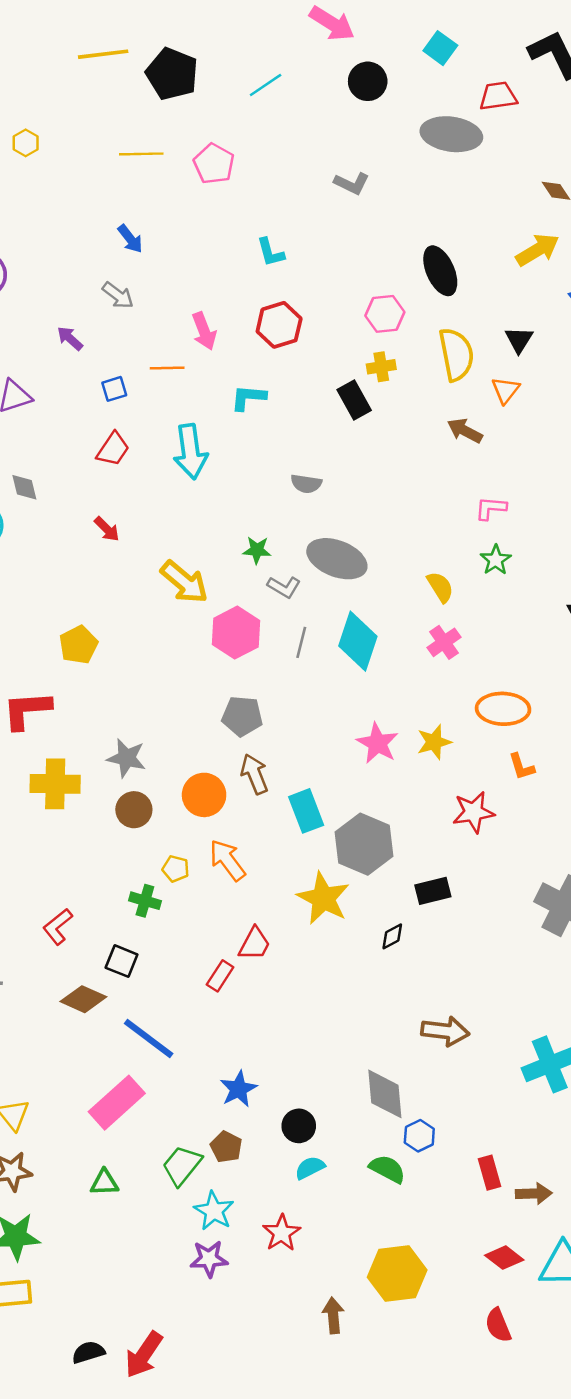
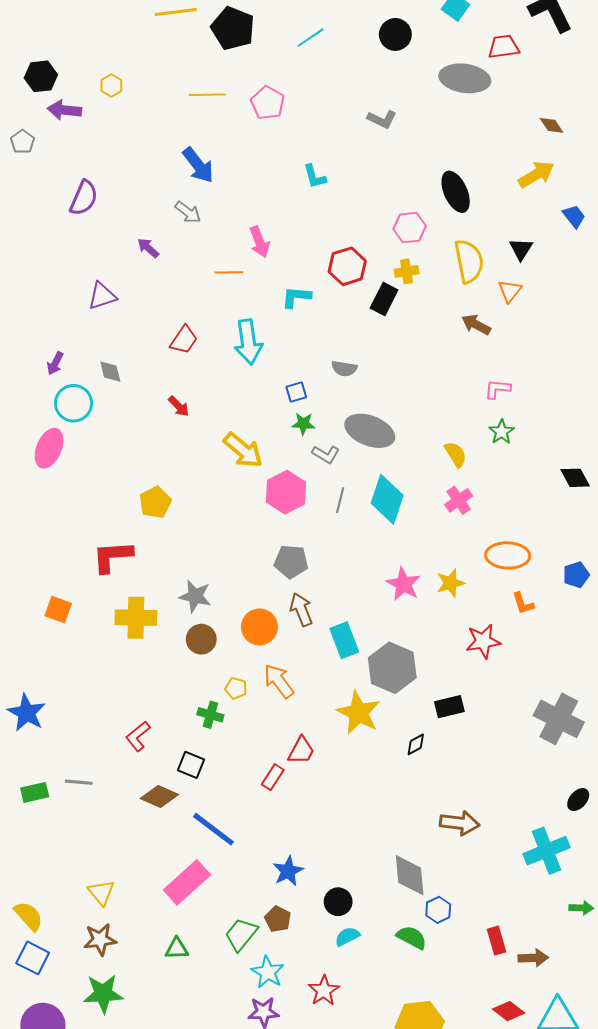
blue arrow: (130, 239) -> (198, 165), size x1.5
red hexagon: (279, 325) -> (347, 266), moved
blue square: (114, 389) -> (296, 392), moved
black rectangle: (354, 400) -> (384, 299), turned 56

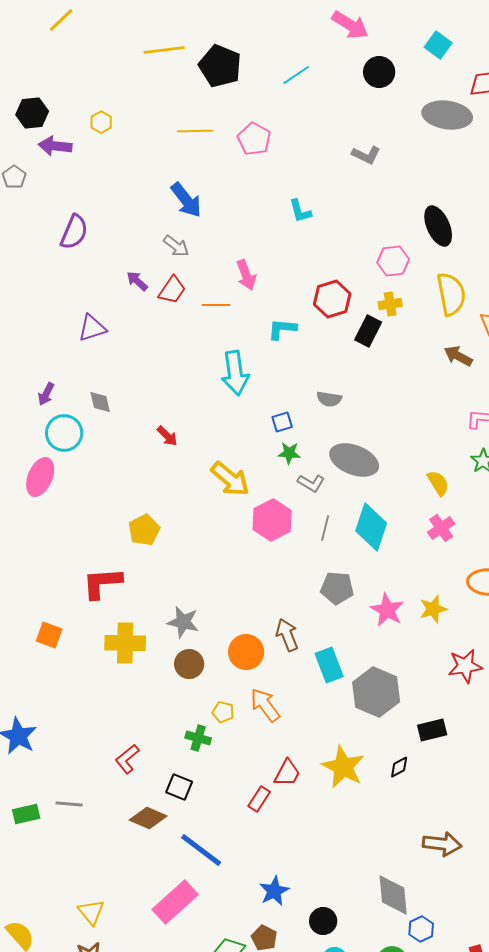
red trapezoid: (184, 340) -> (172, 290), moved
gray pentagon: (291, 562) -> (337, 588), moved
yellow star: (359, 713) -> (343, 767), moved

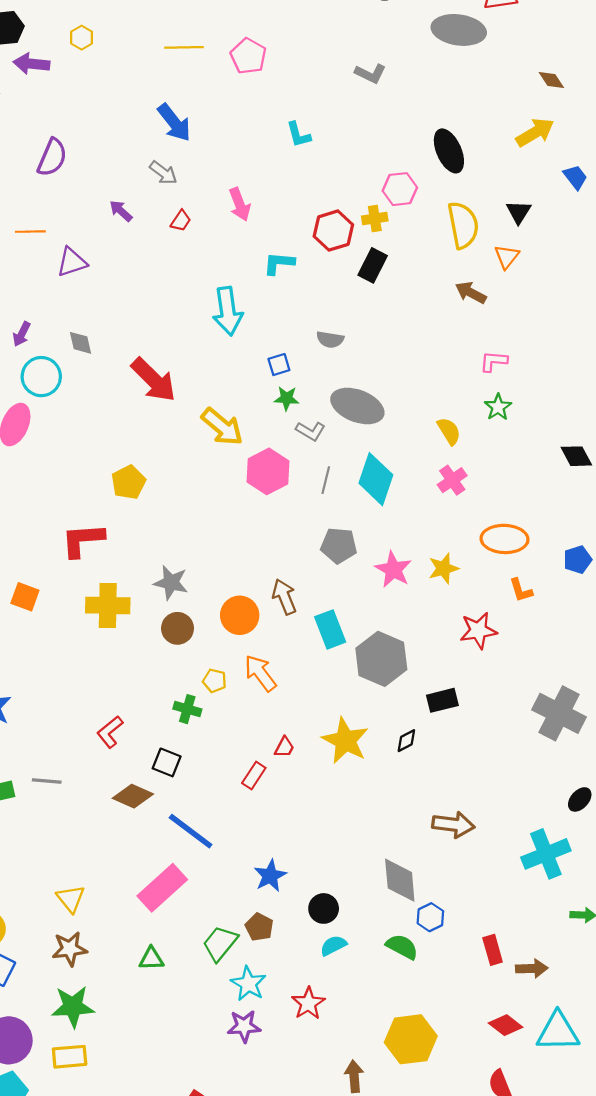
red trapezoid: (172, 290) -> (181, 221), moved, size x0.7
yellow cross: (390, 304) -> (375, 219), moved
orange line: (216, 305) -> (30, 232), moved
red arrow: (167, 436) -> (154, 380), size x2.0
red trapezoid: (287, 773) -> (284, 747), size x0.7

